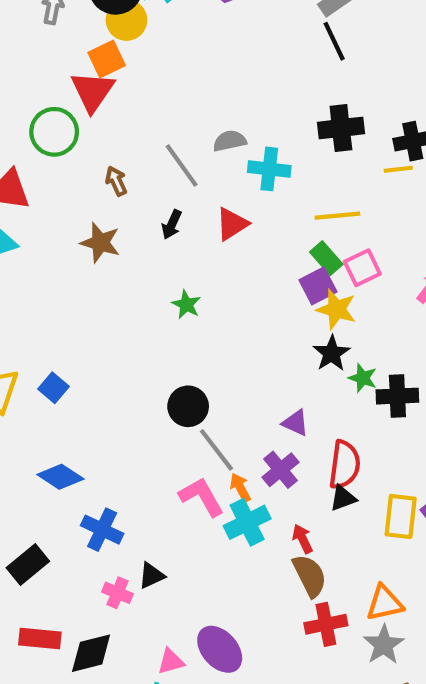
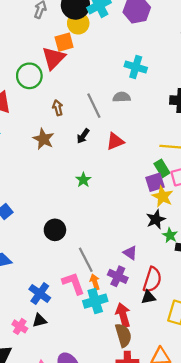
cyan cross: (269, 169) -> (136, 67), moved
black circle: (188, 406) -> (55, 230), moved
purple cross: (280, 470) -> (118, 276), turned -36
blue cross: (102, 530) -> (40, 294), moved
red arrow: (303, 539) -> (123, 315), size x1.5

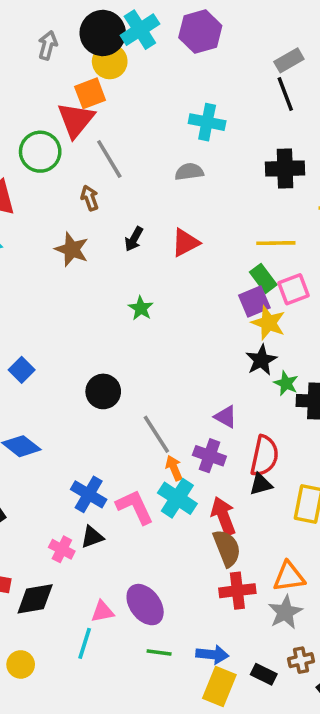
gray line: (94, 106) -> (109, 159), moved
pink L-shape: (73, 283) -> (135, 507), moved
cyan cross: (95, 301) -> (177, 498), turned -35

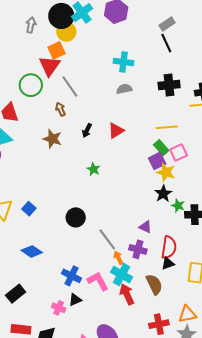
gray semicircle: (189, 172) -> (124, 89), moved
red arrow: (223, 516) -> (127, 294), moved
brown semicircle: (227, 548) -> (154, 284), moved

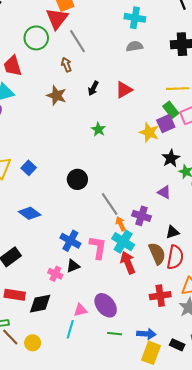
yellow star: (166, 172) -> (149, 132), moved
purple triangle: (145, 227) -> (164, 192), moved
red semicircle: (169, 247) -> (175, 257), moved
pink L-shape: (98, 281) -> (98, 247), turned 35

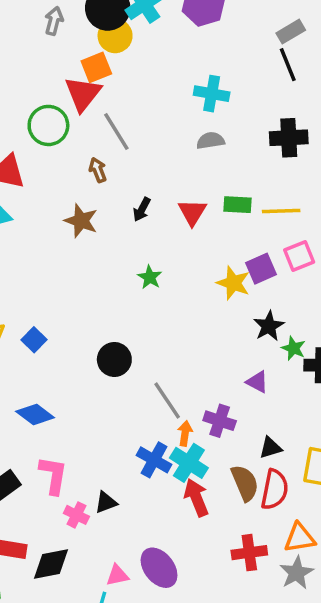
red triangle: (124, 90) -> (192, 212), turned -30
green rectangle: (171, 110) -> (237, 205), moved, turned -49
orange arrow: (121, 224) -> (185, 433), turned 32
blue cross: (70, 241) -> (154, 460), moved
pink L-shape: (98, 247) -> (53, 475), moved

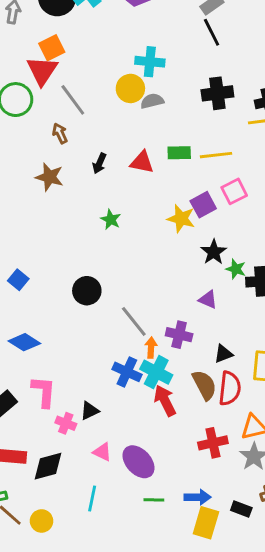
yellow circle: (115, 36) -> (130, 88), moved
red triangle: (192, 212) -> (142, 162), turned -45
pink triangle: (117, 575) -> (102, 452), moved, turned 42

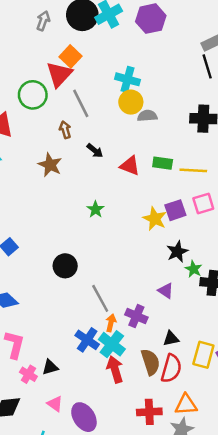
orange square: (52, 48) -> (71, 56), turned -30
cyan cross: (150, 62) -> (128, 79), moved
black arrow: (99, 163) -> (95, 151), moved, turned -84

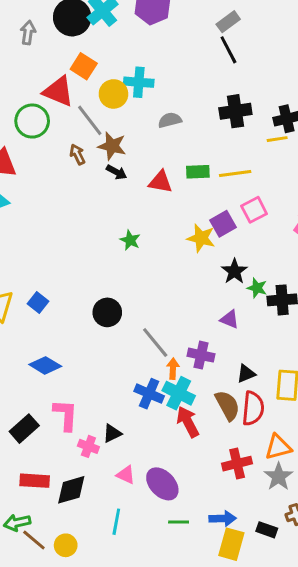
orange square: (71, 56) -> (84, 66), moved
red triangle: (59, 74) -> (58, 91), turned -40
yellow circle: (131, 102) -> (113, 94), moved
brown star: (50, 165) -> (112, 146), moved

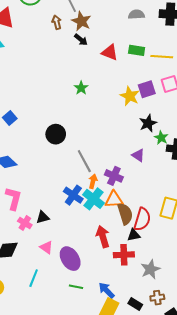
gray semicircle: (170, 120) -> (136, 14), moved
black triangle: (246, 374) -> (134, 235), moved
red arrow: (188, 422) -> (103, 237), moved
orange triangle: (278, 447) -> (114, 200), moved
blue arrow: (223, 519) -> (107, 290), turned -144

